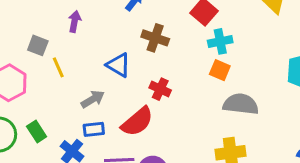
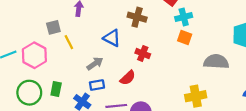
gray square: (38, 45) -> (53, 27), turned -32
gray semicircle: (241, 104) -> (216, 62), moved
red semicircle: (137, 122) -> (128, 78), size x0.7
green rectangle: (37, 132) -> (56, 89), turned 48

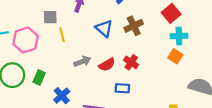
brown cross: (137, 17) -> (134, 26), turned 36
blue triangle: (112, 38) -> (104, 28), moved
red semicircle: (128, 78) -> (107, 65), moved
blue rectangle: (97, 85) -> (122, 88), moved

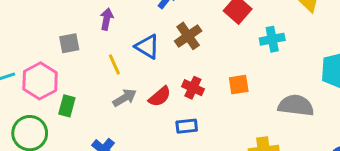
yellow line: (62, 35) -> (114, 65), moved
cyan cross: (179, 36) -> (272, 39), moved
orange square: (175, 56) -> (239, 85), moved, turned -32
green rectangle: (39, 78) -> (67, 106), moved

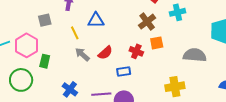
brown cross: (188, 36) -> (147, 22), moved
blue triangle: (147, 47) -> (96, 20), turned -30
red cross: (193, 88) -> (136, 51), moved
gray arrow: (125, 98) -> (82, 54), turned -105

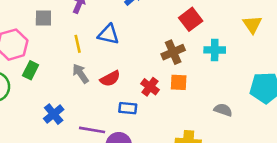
gray semicircle: (195, 55) -> (223, 110), size x0.6

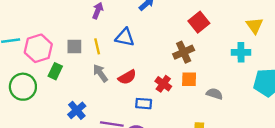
gray square: (43, 18) -> (74, 47), moved
cyan cross: (215, 50) -> (241, 52), moved
gray semicircle: (223, 110) -> (214, 94), moved

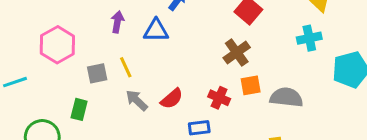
blue triangle: (125, 37) -> (156, 31), moved
pink hexagon: (38, 48) -> (57, 45), moved
gray semicircle: (214, 94) -> (286, 97), size x1.5

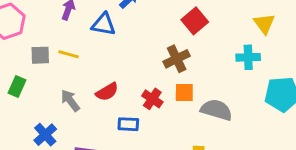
yellow line: (126, 67) -> (69, 54), turned -60
gray arrow: (137, 100) -> (70, 101), moved

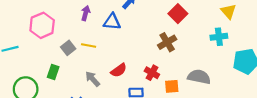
gray square: (40, 55) -> (68, 48), turned -32
orange square: (184, 92) -> (172, 86), moved

